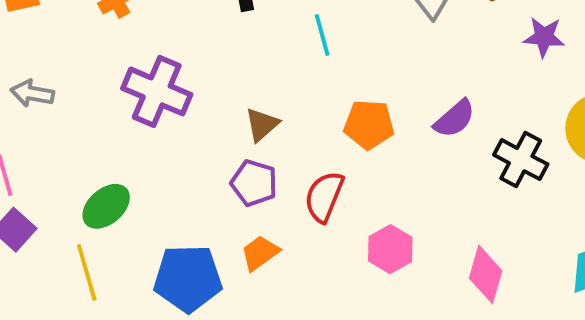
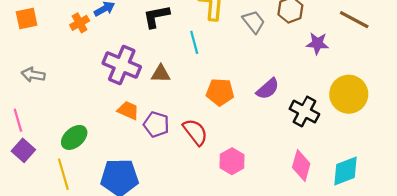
purple cross: (157, 91) -> (122, 65), moved
brown triangle: (262, 125) -> (161, 74), moved, turned 42
red semicircle: (324, 197) -> (195, 132), turned 120
orange trapezoid: (260, 253) -> (128, 110), moved, turned 60
pink diamond: (486, 274) -> (301, 166), moved

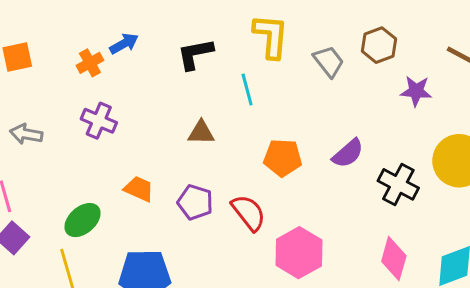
purple cross: (122, 65) -> (99, 121), moved, size x0.7
orange trapezoid: (128, 110) -> (139, 189), moved
pink hexagon: (232, 161) -> (299, 253), size x1.4

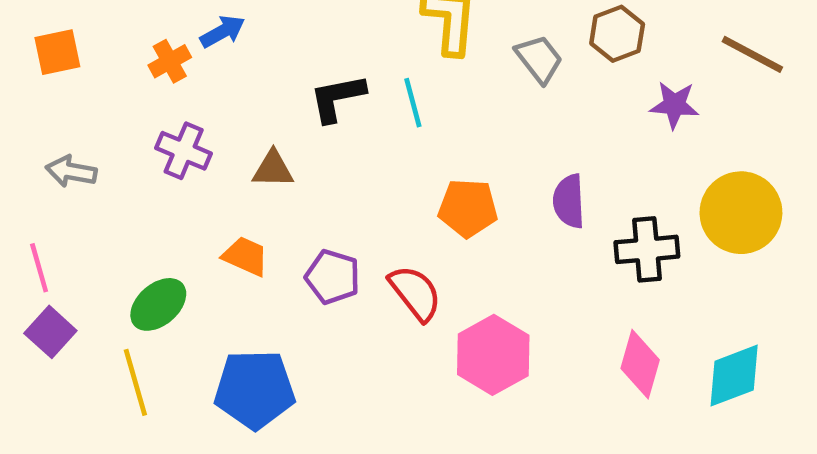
black L-shape: (195, 54) -> (337, 98), moved
brown triangle: (201, 133) -> (273, 169), moved
purple semicircle: (348, 153) -> (569, 201), turned 128
black cross: (398, 184) -> (647, 249), turned -33

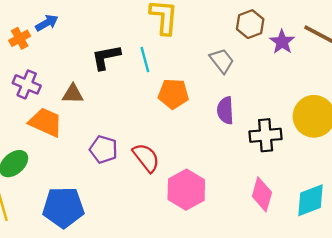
gray trapezoid: (539, 59) -> (222, 61), moved
purple star: (674, 105) -> (282, 42), moved, turned 30
orange pentagon: (468, 208) -> (173, 94), moved
orange trapezoid: (245, 256) -> (46, 122), moved, size x1.4

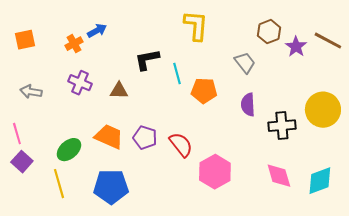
cyan line: (145, 60) -> (177, 74), moved
orange trapezoid: (46, 122) -> (109, 137), moved
pink diamond: (262, 194) -> (279, 176), turned -32

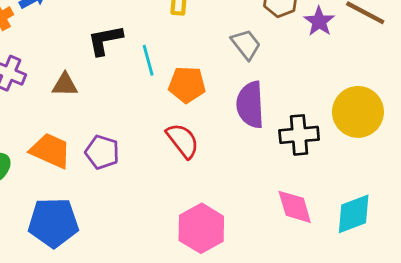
purple semicircle: (248, 105) -> (250, 105), size x1.4
red semicircle: (181, 145) -> (183, 141), moved
pink hexagon: (215, 172) -> (201, 228), moved

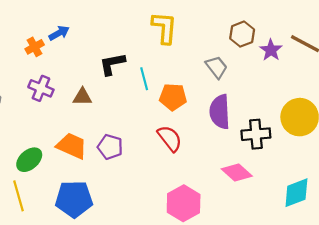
pink diamond: (295, 207) -> (237, 172), moved, turned -32

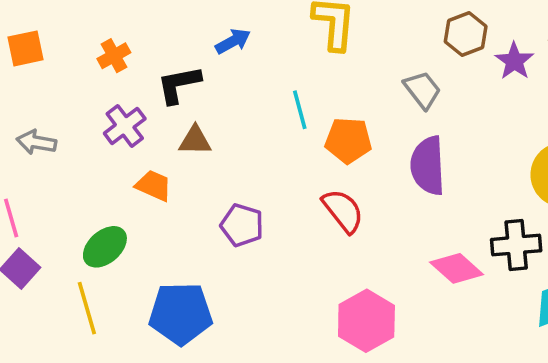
blue arrow: (59, 33) -> (233, 41), moved
black L-shape: (112, 64) -> (179, 85), moved
purple cross: (41, 88) -> (125, 126), turned 30
black cross: (256, 134) -> (516, 245), moved
orange trapezoid: (72, 146) -> (154, 186), moved, size x0.7

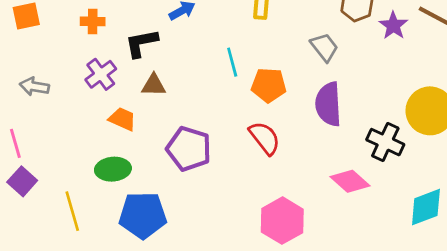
orange cross: (114, 56) -> (93, 21), turned 30
purple pentagon: (242, 225) -> (189, 149), size x1.4
black cross: (516, 245) -> (385, 142), moved, turned 30
green ellipse: (105, 247) -> (113, 169), moved, turned 36

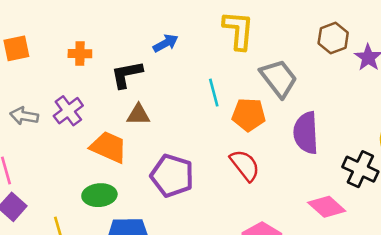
gray trapezoid: (324, 47) -> (279, 78), moved, size x1.4
purple cross: (101, 74) -> (68, 111), moved
orange trapezoid: (122, 119) -> (109, 147), size x1.4

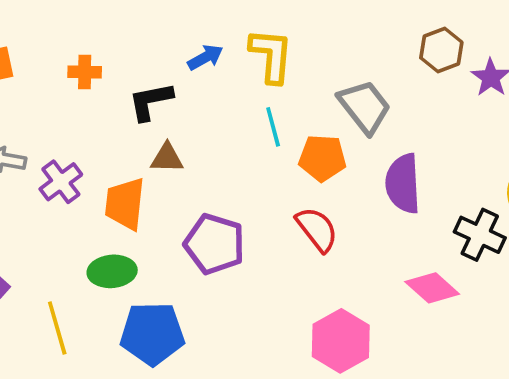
yellow L-shape: (238, 30) -> (271, 56), moved
purple cross: (68, 111) -> (61, 182), moved
orange trapezoid: (109, 147) -> (125, 204), turned -108

